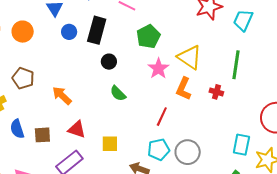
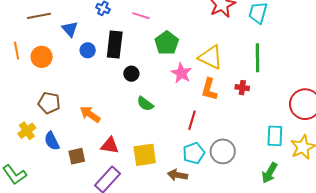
blue semicircle: (17, 129) -> (52, 141), moved
yellow square: (110, 144) -> (145, 155), size x1.4

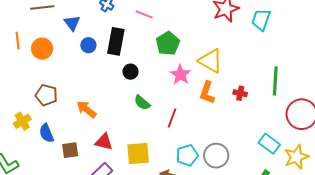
green line: (258, 58) -> (275, 81), moved
red line: (192, 120) -> (172, 118), moved
cyan rectangle: (275, 136) -> (269, 144), turned -60

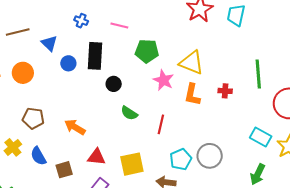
green pentagon: (168, 43) -> (147, 51), turned -30

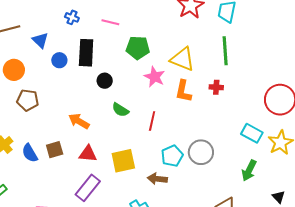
green line: (258, 74) -> (225, 51), moved
brown pentagon: (33, 118) -> (28, 100), moved
orange arrow: (75, 127) -> (79, 121), moved
brown square: (64, 170) -> (55, 150), moved

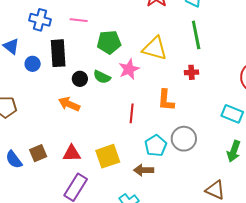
blue cross: (72, 17) -> (40, 20), size x1.5
pink star: (155, 77) -> (129, 69), turned 30
orange L-shape: (183, 91) -> (166, 100), moved
green semicircle: (120, 110) -> (102, 77), moved
orange arrow: (79, 121) -> (69, 104), moved

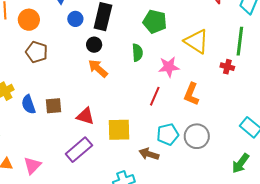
pink star: (129, 69) -> (169, 67), moved
red cross: (191, 72) -> (227, 67), moved
green semicircle: (102, 77) -> (137, 53), turned -138
black circle: (80, 79) -> (94, 45), moved

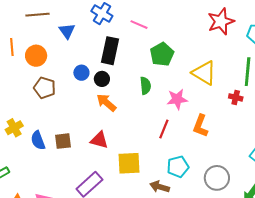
blue circle: (75, 19) -> (81, 73), moved
green pentagon: (155, 22) -> (162, 54), turned 30
red triangle: (85, 116) -> (99, 140), moved
gray circle: (197, 136) -> (217, 178), moved

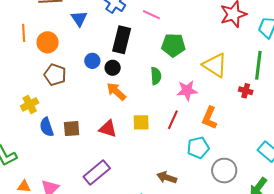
green pentagon: (162, 54) -> (173, 45), turned 30
yellow cross: (14, 128) -> (30, 104), moved
yellow square: (129, 163) -> (141, 122), moved, size x0.7
cyan pentagon: (178, 167) -> (198, 148), moved

